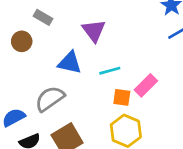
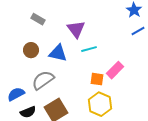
brown circle: (22, 41) -> (31, 50), moved
cyan line: (110, 71) -> (89, 49), moved

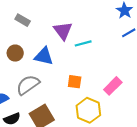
cyan line: (89, 49) -> (83, 43), moved
pink rectangle: (115, 70) -> (113, 86), moved
orange square: (97, 79) -> (75, 82), moved

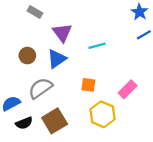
gray rectangle: (23, 20) -> (35, 12), moved
purple triangle: (63, 31) -> (62, 33), moved
blue triangle: (44, 56) -> (57, 59), turned -48

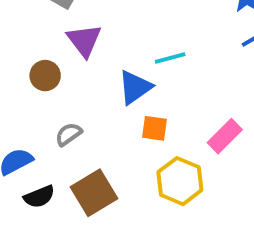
purple triangle: (62, 33) -> (84, 40), moved
blue triangle: (57, 59) -> (135, 87), moved
gray semicircle: (40, 88) -> (69, 134), size x0.6

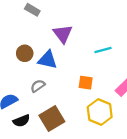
purple triangle: (84, 40) -> (63, 34), moved
cyan line: (170, 58) -> (103, 50), moved
blue triangle: (135, 87) -> (48, 60), moved, turned 48

